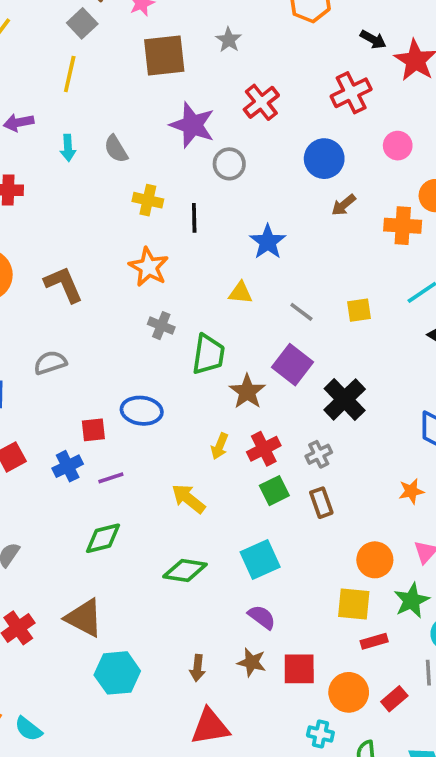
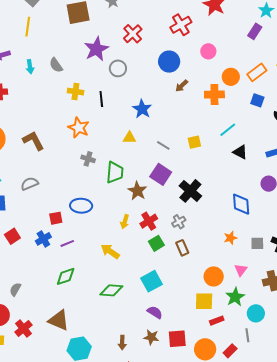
purple star: (192, 125) -> (96, 49), turned 30

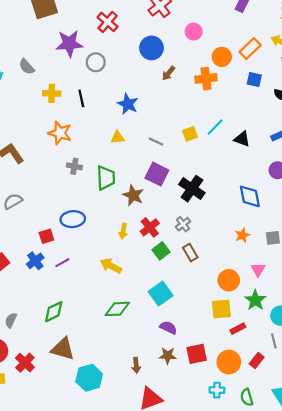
purple star: (96, 49) -> (69, 44), turned 30
cyan line: (228, 130) -> (215, 127), moved
green diamond: (66, 276) -> (54, 312), moved

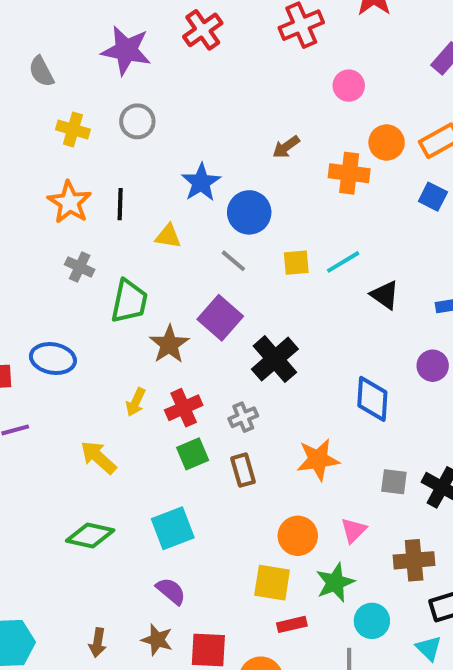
blue circle: (151, 48) -> (249, 212), moved
gray circle: (96, 62) -> (137, 121), moved
black line: (81, 98) -> (120, 204), moved
orange star: (242, 235) -> (318, 460), moved, size x1.5

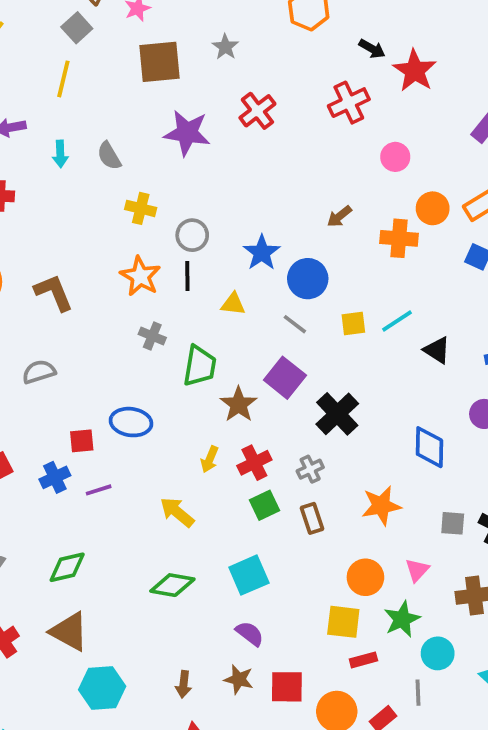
gray circle: (137, 121) -> (192, 235), moved

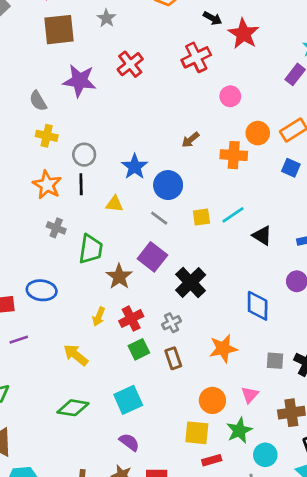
gray semicircle: (109, 156) -> (38, 101), moved

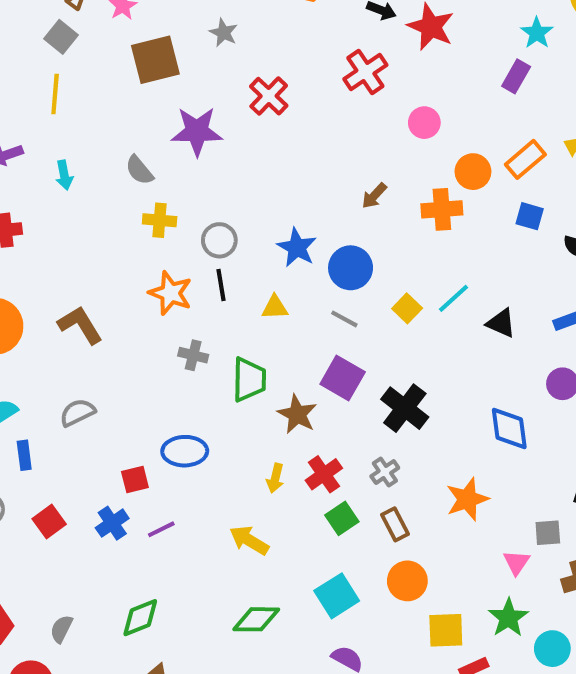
yellow square: (201, 217) -> (407, 308), turned -30
gray square: (275, 361) -> (548, 533), moved
orange circle: (212, 400) -> (407, 581), moved

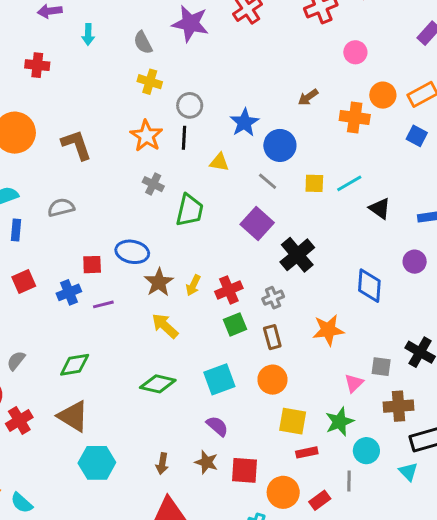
yellow square: (407, 308) -> (314, 183), turned 36
brown star: (297, 414) -> (159, 282), moved

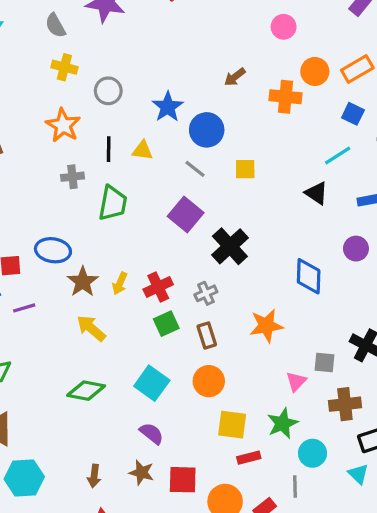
black line: (184, 138) -> (109, 149), moved
cyan line: (349, 183) -> (338, 155), moved
gray cross: (153, 184) -> (72, 177), turned -30
cyan square: (219, 379) -> (152, 383), turned -32

